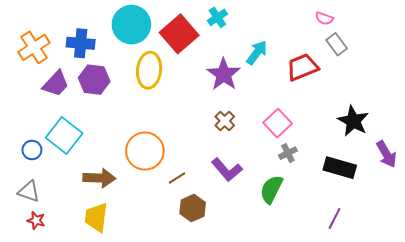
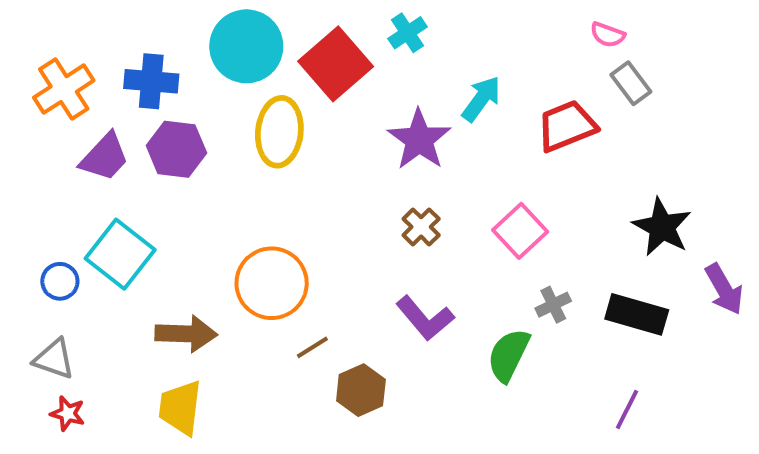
gray cross: (288, 153) -> (553, 305), moved
brown line: (177, 178) -> (312, 347), moved

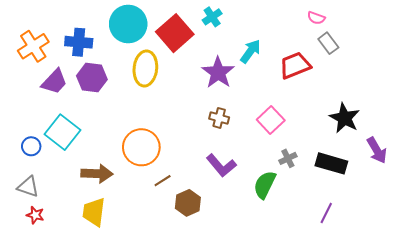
brown cross: (421, 227) -> (219, 118), turned -30

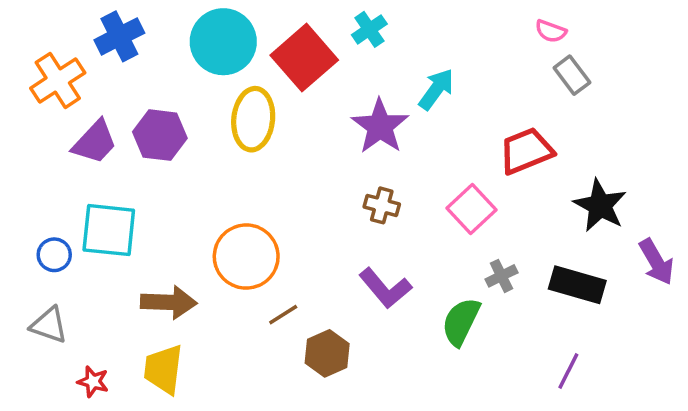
blue cross: (79, 42) -> (119, 36), moved, turned -32
red trapezoid: (295, 65) -> (526, 151), moved
cyan square: (63, 132) -> (109, 230), turned -32
red star: (35, 215) -> (93, 382), moved

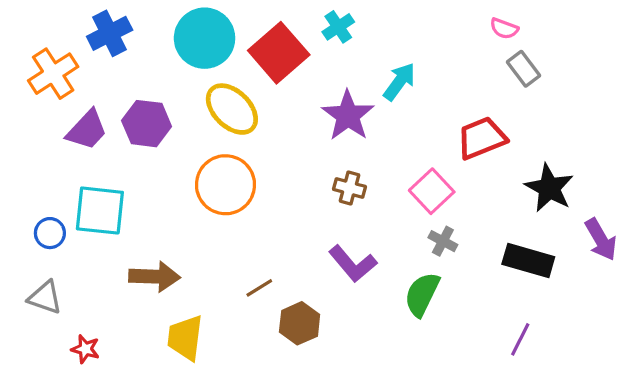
yellow ellipse: (253, 119) -> (232, 109), turned -52
orange circle: (246, 257) -> (225, 185), moved
gray cross: (501, 276) -> (443, 241), moved, turned -36
yellow trapezoid: (163, 369) -> (185, 338), moved

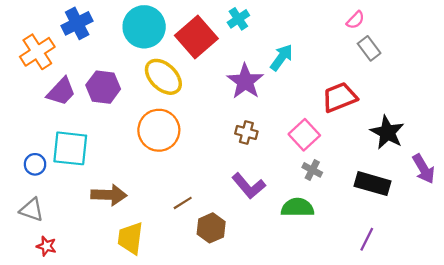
pink semicircle: (504, 29) -> (355, 20), turned -66
green semicircle: (422, 294) -> (297, 207), turned 64
red star: (85, 349) -> (46, 246), moved

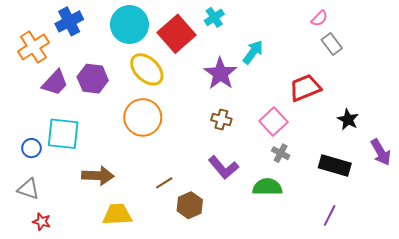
black star: (387, 132) -> (348, 119), size x0.7
yellow trapezoid: (130, 238) -> (117, 214), turned 80

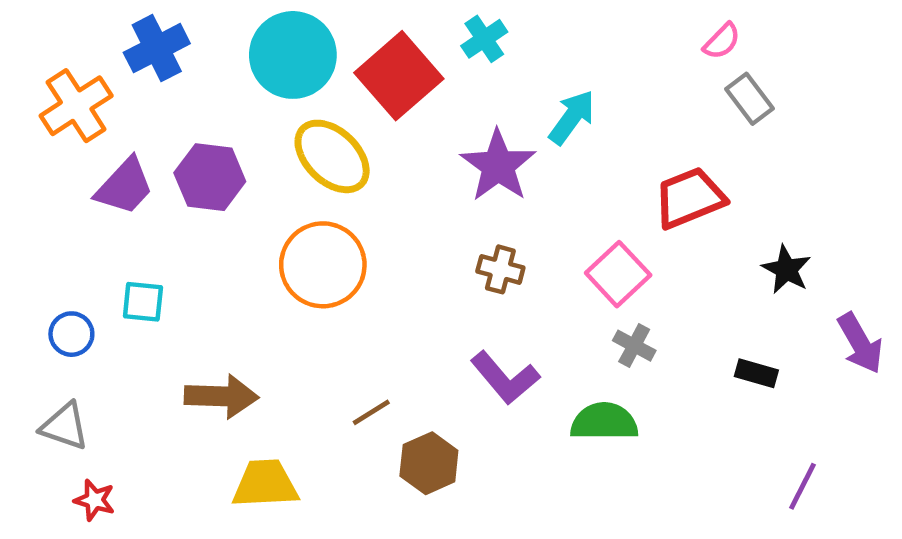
cyan square: (63, 134) -> (143, 302), size x0.6
black rectangle: (335, 165) -> (756, 373), size x0.6
purple line: (330, 215) -> (803, 486), moved

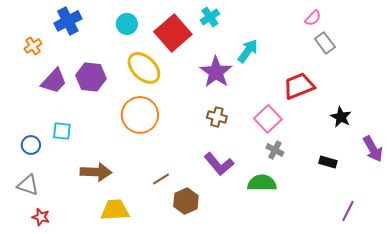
cyan circle: (293, 55) -> (127, 24), size x0.6
orange cross: (76, 106) -> (33, 46), size x0.6

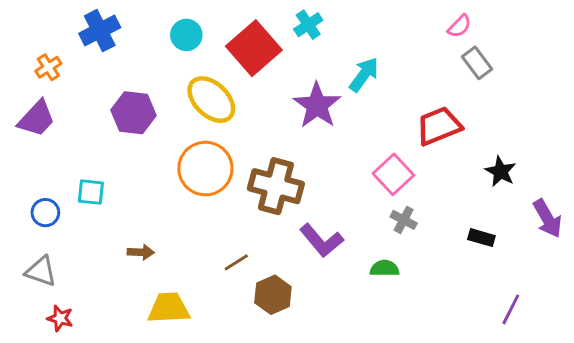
purple trapezoid: (54, 81) -> (37, 119), moved
brown cross: (217, 117) -> (276, 186), moved, size x1.8
brown arrow: (96, 172) -> (141, 252), size x0.6
green semicircle: (262, 183) -> (385, 268), size x0.7

